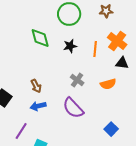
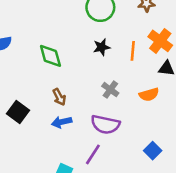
green diamond: (40, 38) -> (50, 56), moved
purple semicircle: (73, 108) -> (105, 124), turned -35
purple line: (21, 131) -> (93, 154), moved

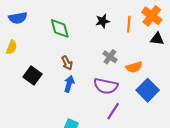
orange semicircle: (149, 95) -> (134, 67), moved
blue arrow: (62, 122) -> (69, 84), turned 119
blue square: (153, 151) -> (148, 90), moved, size x1.5
purple line: (93, 154) -> (113, 111), moved

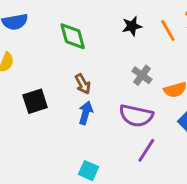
orange line: (129, 24) -> (168, 30), turned -35
black square: (32, 76) -> (35, 101), turned 36

